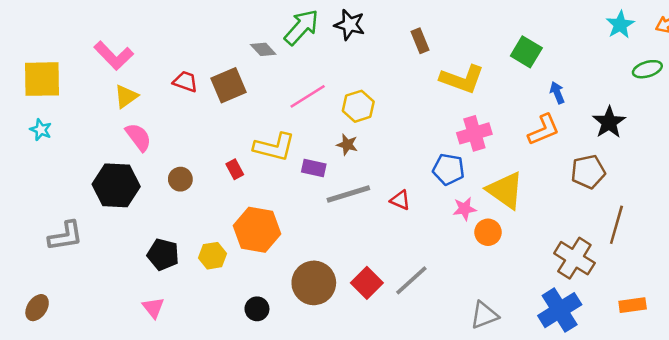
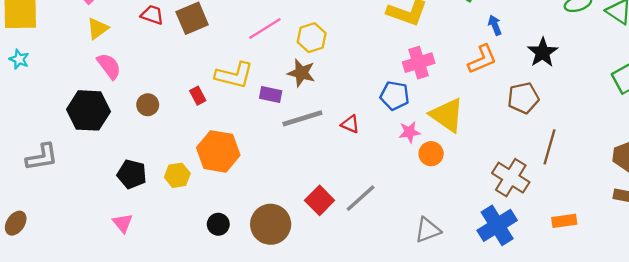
brown star: (347, 145) -> (301, 73), size x1.4
brown circle: (314, 283) -> (271, 224), moved

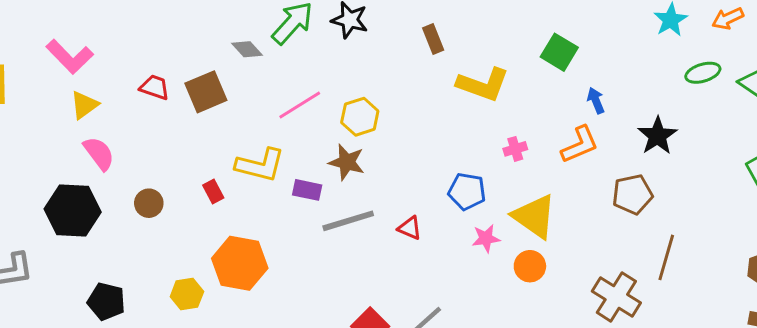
pink cross: (419, 63) -> (515, 149), moved, size x0.6
orange circle: (431, 154) -> (530, 266), moved
black pentagon: (132, 174) -> (106, 301), moved

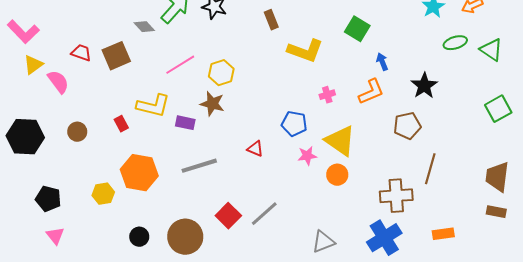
pink semicircle: (99, 153) -> (58, 82), moved
gray line: (348, 221) -> (199, 166), moved
brown cross: (616, 297) -> (396, 196), turned -36

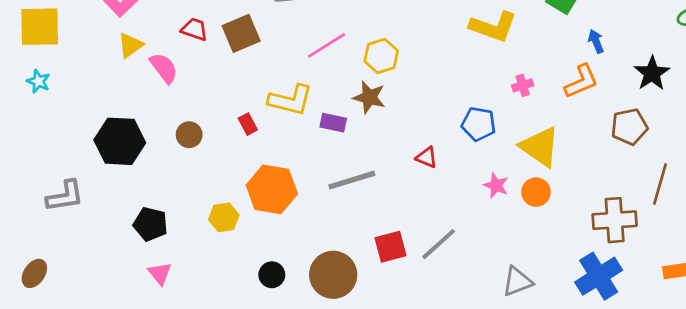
pink star: (307, 156) -> (496, 185), moved, turned 30
red square: (228, 216) -> (391, 247), turned 30

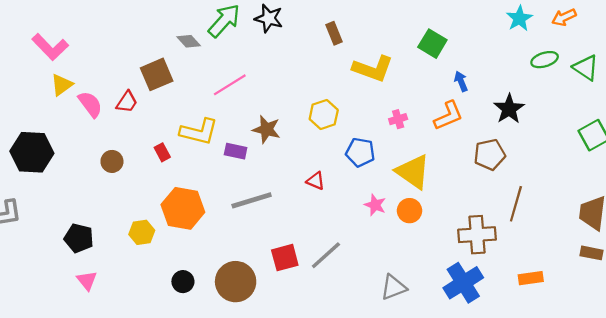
red trapezoid: (194, 29) -> (127, 102), moved, turned 105
yellow hexagon: (381, 56) -> (324, 115), moved
black hexagon: (120, 141) -> (32, 152), moved

